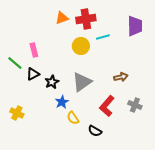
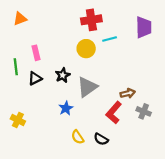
orange triangle: (62, 18) -> (20, 19), moved
green line: (15, 63) -> (16, 67), turned 42
brown arrow: (121, 77) -> (128, 93), moved
black star: (52, 82) -> (63, 75), moved
yellow semicircle: (73, 118) -> (78, 137), moved

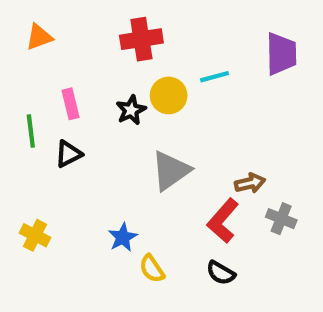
red cross: (91, 20) -> (141, 39), moved
black star: (63, 75) -> (131, 110), moved
blue star: (66, 108) -> (123, 237), moved
black semicircle: (101, 139) -> (221, 273), moved

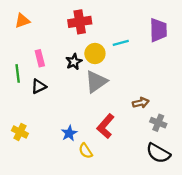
gray triangle: (171, 171) -> (96, 82), moved
red L-shape: (223, 221) -> (106, 126), moved
black semicircle: (221, 273) -> (158, 153), moved, size x1.5

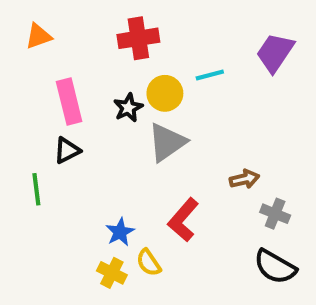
purple trapezoid: (158, 30) -> (275, 53), turned -145
pink rectangle: (40, 58) -> (69, 102), size x1.5
green line: (18, 73) -> (36, 189), moved
yellow cross: (20, 132) -> (112, 273), moved

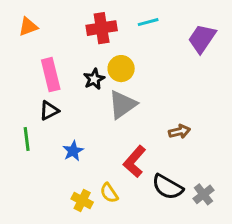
cyan line: (210, 75) -> (148, 22), moved
gray cross: (275, 214) -> (203, 194), moved, turned 30
blue star: (120, 232) -> (73, 151), moved
black semicircle: (275, 267) -> (168, 187), moved

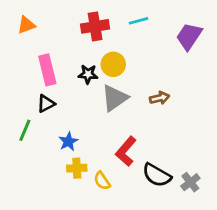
black star: (94, 79) -> (88, 74), turned 30
brown arrow: (180, 131) -> (160, 98), moved
green line: (27, 139) -> (25, 130), turned 30
yellow cross: (82, 200) -> (77, 168), moved, turned -30

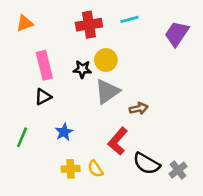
brown arrow: (160, 98) -> (139, 108), moved
green line: (25, 130) -> (22, 137), moved
yellow cross: (77, 168) -> (71, 169), moved

